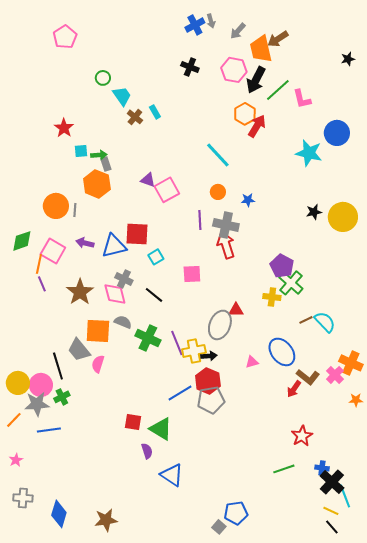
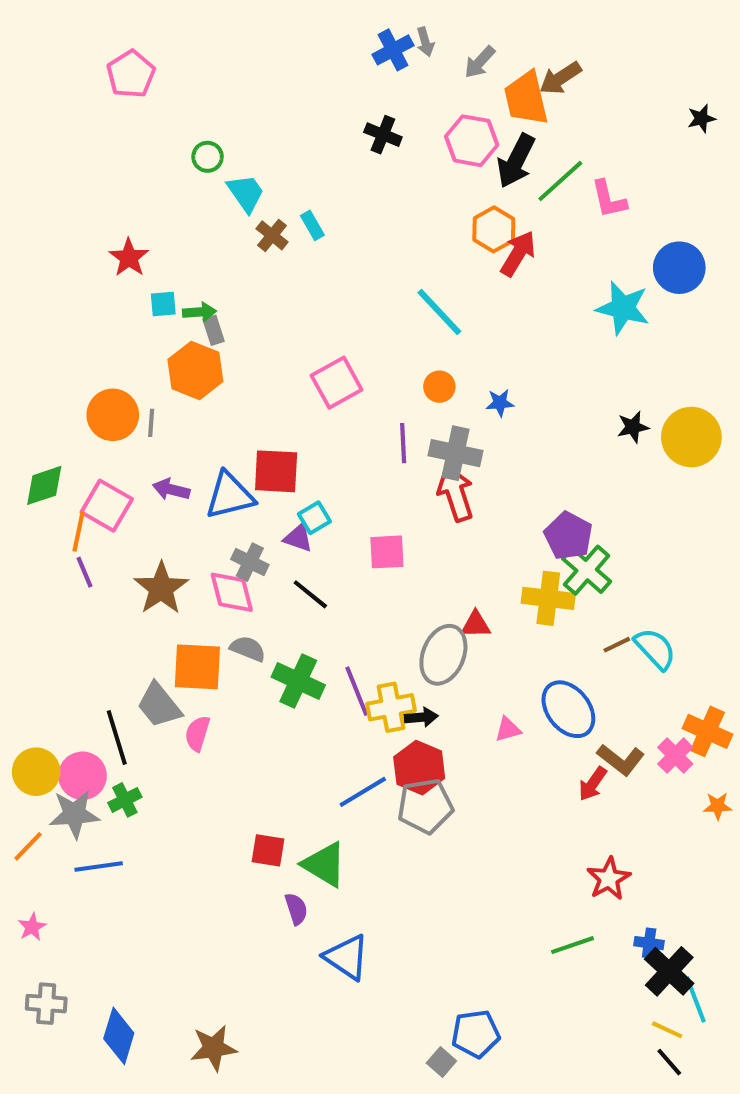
purple triangle: (148, 180) -> (298, 538), moved
yellow cross: (272, 297) -> (548, 598), size x1.4

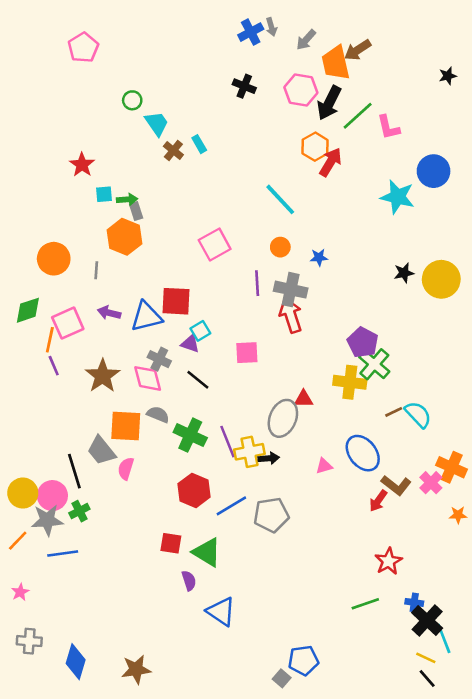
orange circle: (113, 415) -> (54, 259), moved
pink square: (107, 506) -> (68, 323), turned 36
red hexagon: (419, 768) -> (194, 490), moved

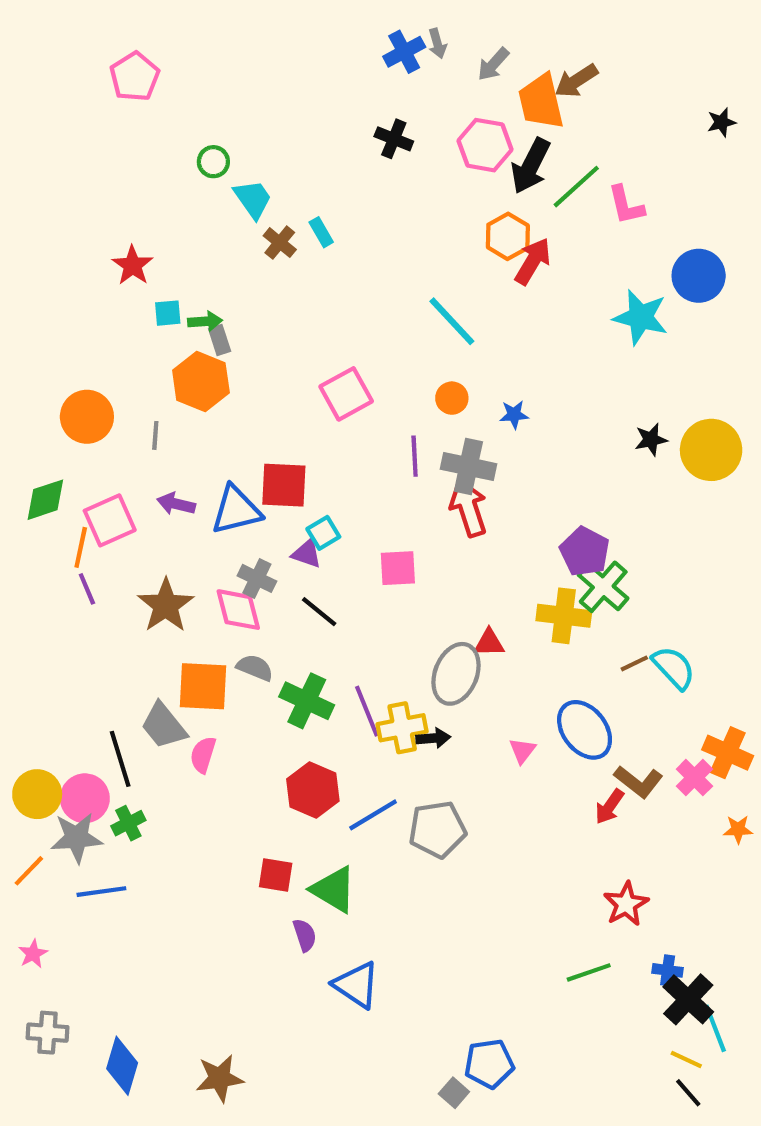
pink triangle: (324, 466) -> (522, 751), turned -36

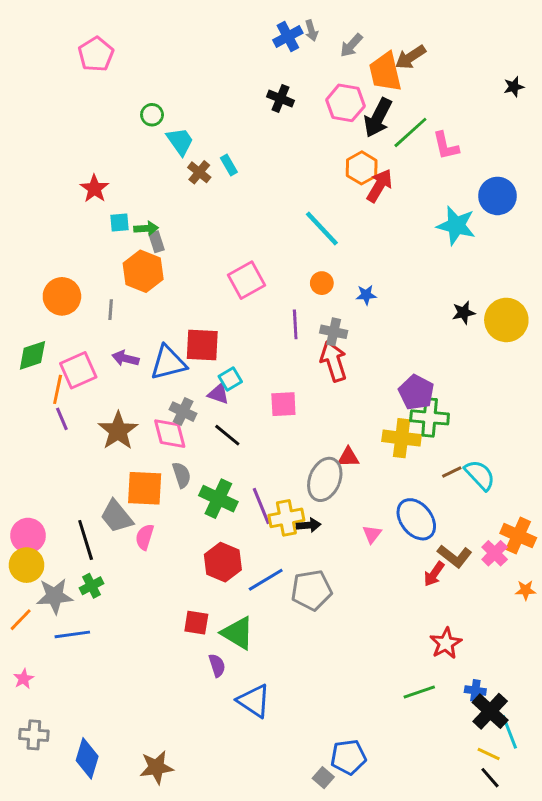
gray cross: (468, 466) -> (334, 332), size x0.7
green cross: (603, 587) -> (430, 417), turned -36
gray semicircle: (255, 668) -> (182, 475), turned 50
pink circle: (85, 798) -> (28, 536), moved

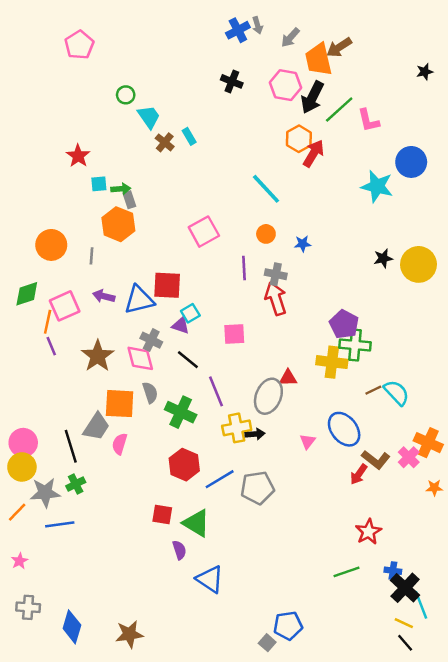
purple line: (261, 506) -> (216, 391), moved
gray trapezoid: (117, 516) -> (96, 427), turned -108

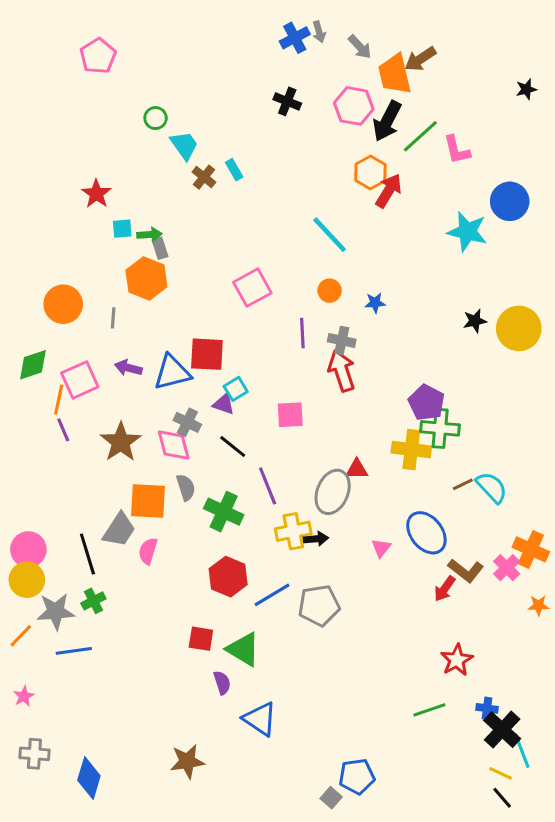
gray arrow: (290, 38) -> (360, 47), turned -85
brown star: (129, 634) -> (187, 761), moved

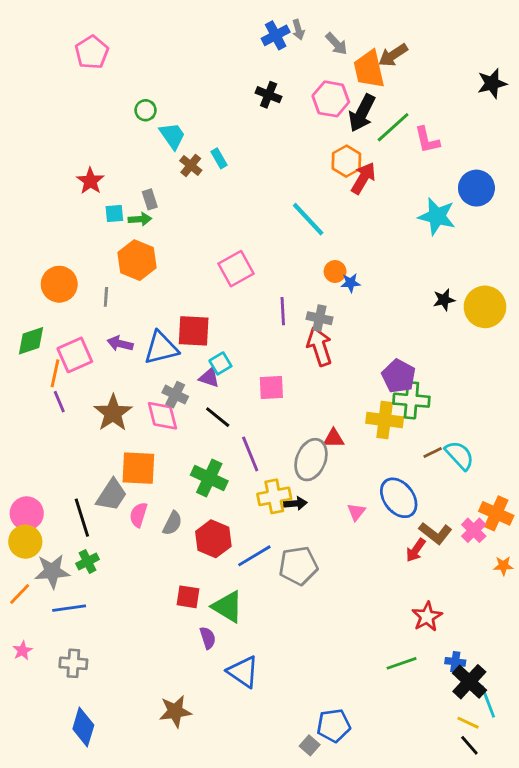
black star: (526, 89) -> (492, 83), size x1.5
gray rectangle: (160, 248) -> (150, 199), moved
orange circle: (330, 291) -> (335, 271), moved
gray semicircle: (186, 487) -> (172, 523), moved, turned 45
gray cross: (34, 754) -> (73, 663), moved

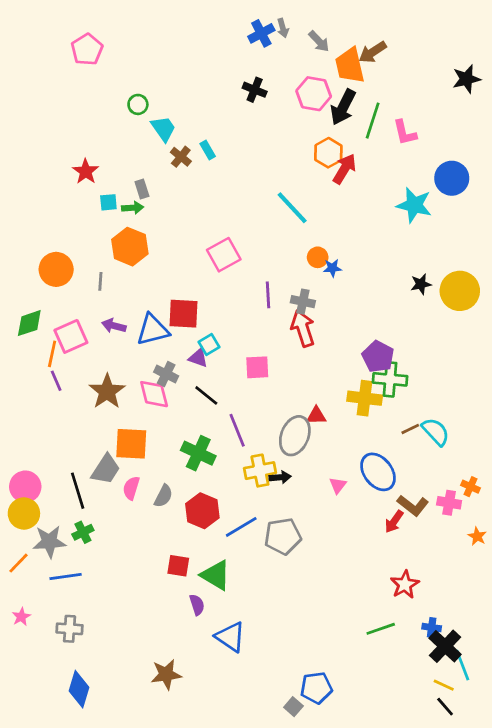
green line: (393, 127) -> (373, 121), turned -30
orange cross: (496, 513) -> (471, 487), size x0.6
pink cross: (474, 530) -> (449, 503), turned -35
orange star: (503, 566) -> (477, 536), turned 30

